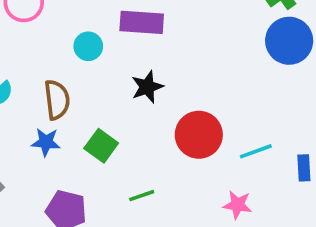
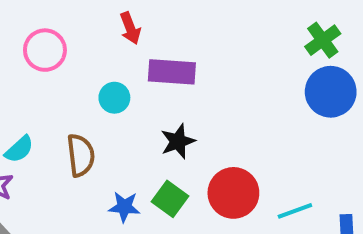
blue star: (46, 142) -> (124, 207), moved
green square: (101, 146) -> (170, 199), moved

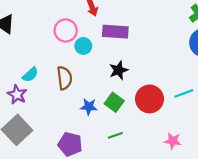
pink circle: (45, 50) -> (66, 30), moved
cyan line: (295, 211) -> (184, 93), moved

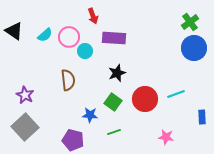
cyan semicircle: (30, 75) -> (45, 35), moved
blue star: (89, 107) -> (90, 115), moved

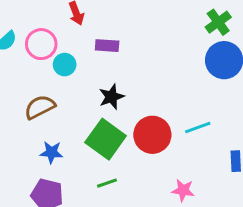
purple rectangle: (114, 38) -> (107, 46), size x0.7
brown semicircle: (68, 80) -> (40, 107), turned -110
green square: (113, 102) -> (106, 139), size x1.5
blue star: (90, 115) -> (51, 152), moved

